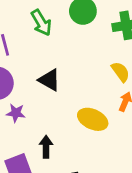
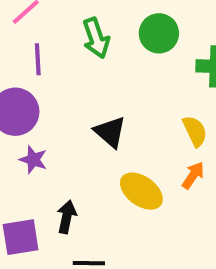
black triangle: (49, 80) -> (110, 132), moved

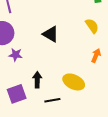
orange arrow: (193, 175) -> (96, 56), moved
yellow ellipse: (141, 191) -> (74, 82), moved

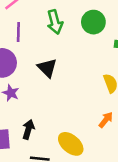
black triangle: (51, 34) -> (47, 68), moved

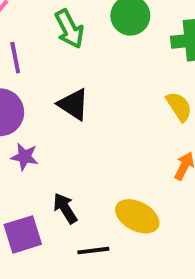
black arrow: (28, 129) -> (65, 208), turned -36

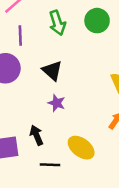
purple star: (25, 157) -> (57, 103), moved

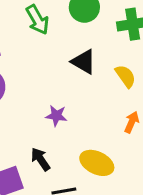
black triangle: (52, 71) -> (84, 62), moved

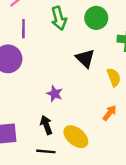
black arrow: (41, 159) -> (46, 125), moved

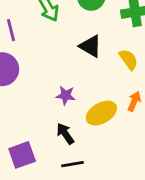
yellow ellipse: (76, 137) -> (101, 113), moved, turned -55

